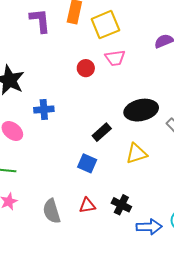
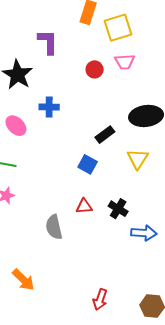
purple L-shape: (40, 21) -> (48, 42), moved
yellow triangle: (136, 154) -> (138, 159), turned -45
gray semicircle: (52, 211) -> (54, 227), moved

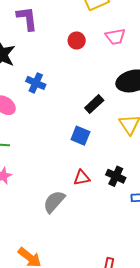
pink trapezoid: (125, 62) -> (115, 36), moved
blue cross: (49, 107) -> (36, 83), turned 30
gray semicircle: (54, 227) -> (54, 202), turned 60

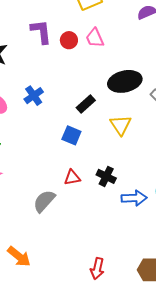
purple L-shape: (27, 18) -> (41, 32), moved
pink trapezoid: (115, 36) -> (95, 38), moved, turned 75
blue cross: (36, 83) -> (34, 96), moved, turned 30

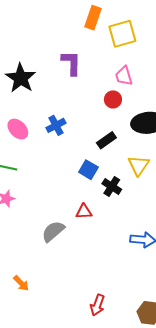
red circle: (69, 40) -> (113, 99), moved
black cross: (106, 176) -> (112, 187), moved
orange arrow: (19, 257) -> (21, 283), size x0.7

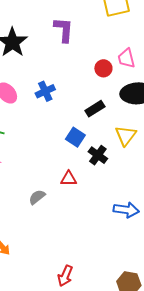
pink trapezoid: (124, 76) -> (126, 58), moved
gray semicircle: (53, 231) -> (37, 197), size x0.7
red arrow: (97, 305) -> (65, 276), moved

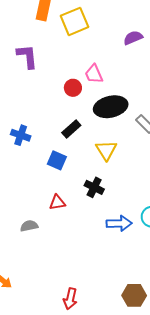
blue cross: (45, 91) -> (21, 135), moved, turned -36
black cross: (98, 155) -> (94, 187), moved
gray semicircle: (37, 197) -> (29, 226), turned 36

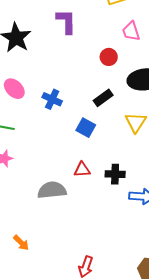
pink trapezoid: (94, 74) -> (131, 31), moved
black cross: (94, 187) -> (115, 174), moved, turned -30
gray semicircle: (29, 226) -> (52, 190), size x1.6

